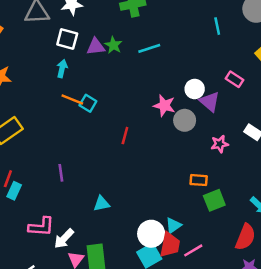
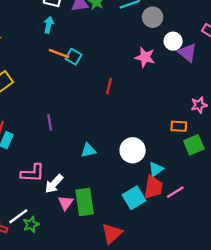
gray circle: (185, 120) -> (153, 17), moved
pink star: (220, 144) -> (199, 105), moved
white circle: (151, 234) -> (133, 150), moved

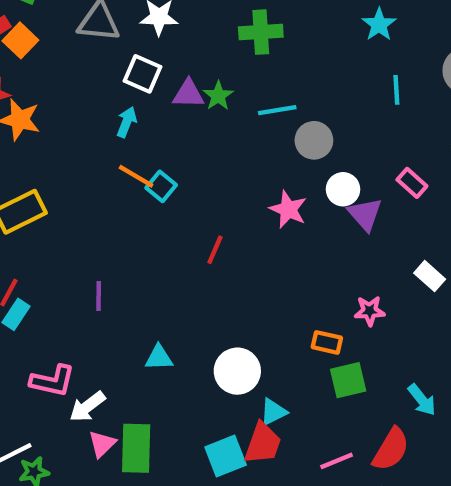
pink line: (175, 192) -> (337, 461), moved

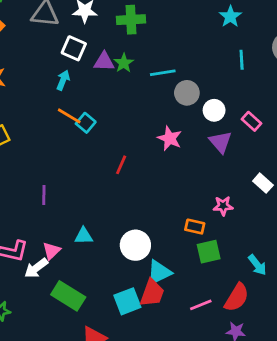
green cross: (261, 32) -> (131, 20), moved
white circle: (343, 189) -> (214, 110), moved
cyan triangle: (273, 412) -> (159, 272), size x1.4
pink triangle: (102, 444) -> (51, 251), moved
green rectangle: (136, 448) -> (68, 296), turned -60

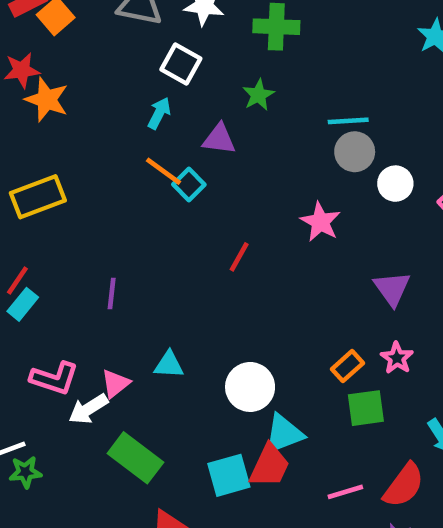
purple triangle: (104, 62) -> (219, 139), moved
cyan line: (163, 73) -> (348, 121), moved
purple triangle: (220, 142) -> (392, 288), moved
pink star: (223, 206) -> (397, 358), moved, turned 30
orange rectangle: (195, 227) -> (347, 366), turned -60

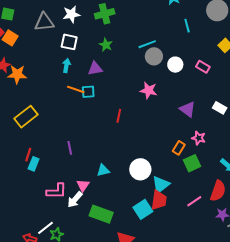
cyan square: (189, 185) -> (88, 92), turned -32

